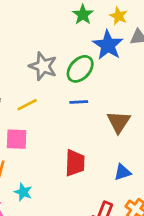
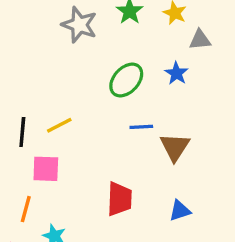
blue star: (108, 45) -> (176, 73), moved, size x0.6
gray star: (43, 66) -> (79, 25), moved
blue line: (79, 102) -> (141, 127), moved

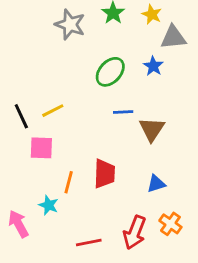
gray triangle: (200, 40) -> (173, 37), size x1.4
black line: (22, 132) -> (21, 116), turned -30
orange line: (26, 209) -> (69, 182), moved

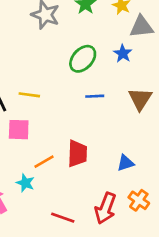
yellow line: (53, 111) -> (29, 95), turned 35
brown triangle: (152, 129) -> (140, 99), moved
orange line: (69, 182) -> (44, 162), turned 45
red line: (89, 242) -> (63, 218), turned 30

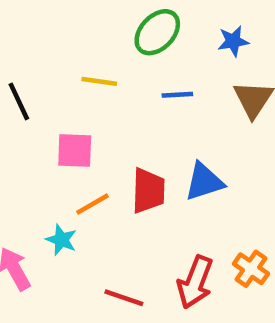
blue star: (123, 53) -> (233, 41), moved, turned 30
yellow line: (29, 95) -> (99, 81), moved
pink square: (19, 130) -> (75, 150), moved
blue triangle: (125, 163) -> (204, 182), moved, size x1.4

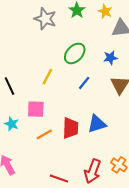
yellow line: (99, 81) -> (47, 77), turned -70
blue line: (177, 95) -> (84, 83), turned -48
cyan star: (61, 240) -> (12, 124), moved

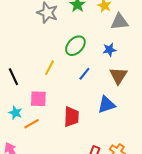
blue triangle: (97, 124) -> (106, 105), moved
orange line: (44, 134) -> (31, 124), moved

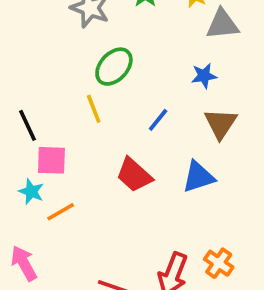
green ellipse: (75, 46) -> (114, 67), moved
yellow line: (49, 68) -> (94, 109), turned -49
pink square: (38, 99) -> (51, 160), moved
red trapezoid: (71, 117) -> (134, 175), moved, turned 130

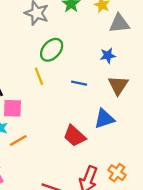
blue line: (158, 120) -> (79, 83), turned 63
red trapezoid: (134, 175) -> (75, 136), moved

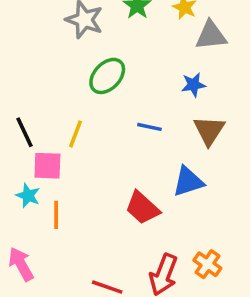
yellow line: (39, 76) -> (76, 134), moved, turned 42
orange line: (18, 140) -> (56, 215), turned -60

